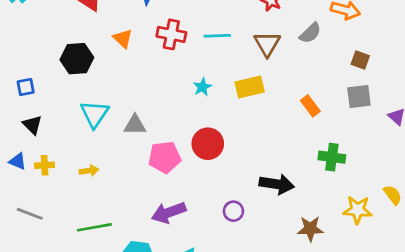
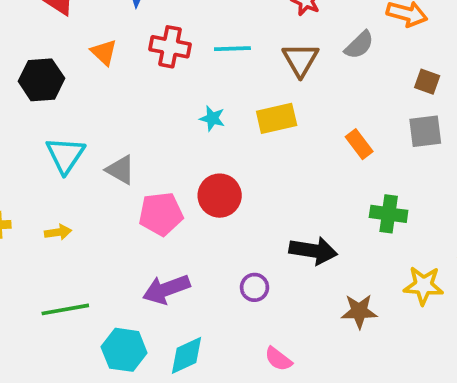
cyan star: (202, 87) -> (212, 118), turned -30
gray triangle: (135, 125) -> (120, 170), turned 30

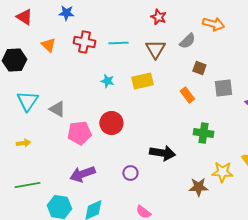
brown square: (427, 82) -> (199, 68), moved
brown star: (359, 311) -> (198, 187), moved

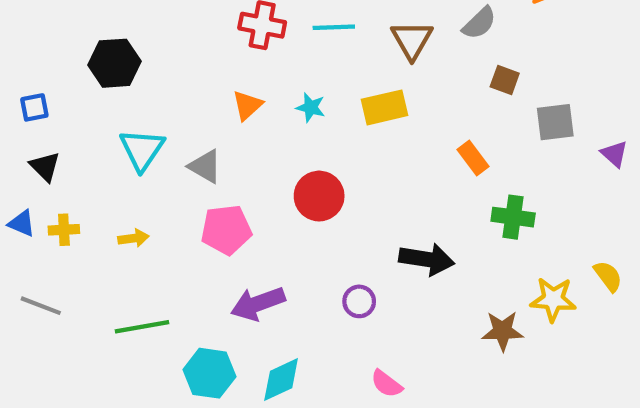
orange triangle: (48, 45) -> (247, 105), moved, turned 35
orange rectangle: (187, 95) -> (473, 158), moved
pink pentagon: (79, 133) -> (226, 230), moved

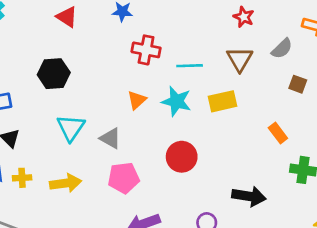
cyan line: (334, 27) -> (190, 66), moved
cyan star: (311, 107) -> (176, 101), size x1.6
yellow arrow: (133, 238) -> (66, 183), size x1.6

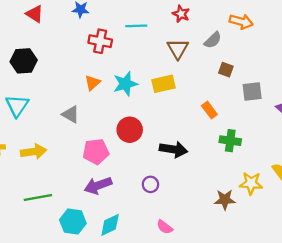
cyan line: (190, 66) -> (136, 26), moved
cyan star: (176, 101) -> (125, 84), turned -30
cyan triangle: (71, 128) -> (17, 106), moved
pink pentagon: (124, 178) -> (96, 152), moved
black arrow: (249, 196) -> (173, 149), moved

